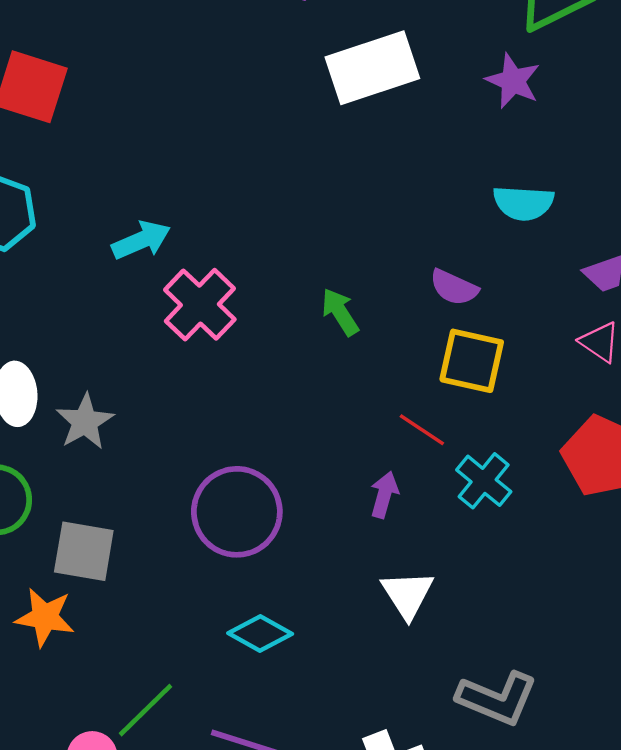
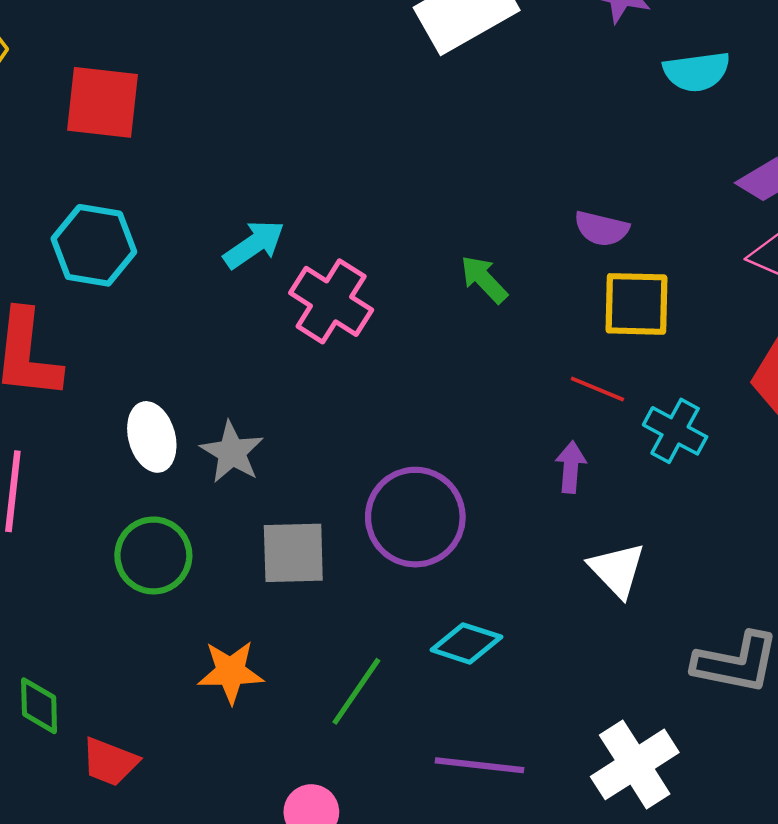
cyan semicircle: (523, 203) -> (697, 72), moved
gray square: (84, 551) -> (293, 553), moved
green line: (145, 710) -> (356, 691), moved

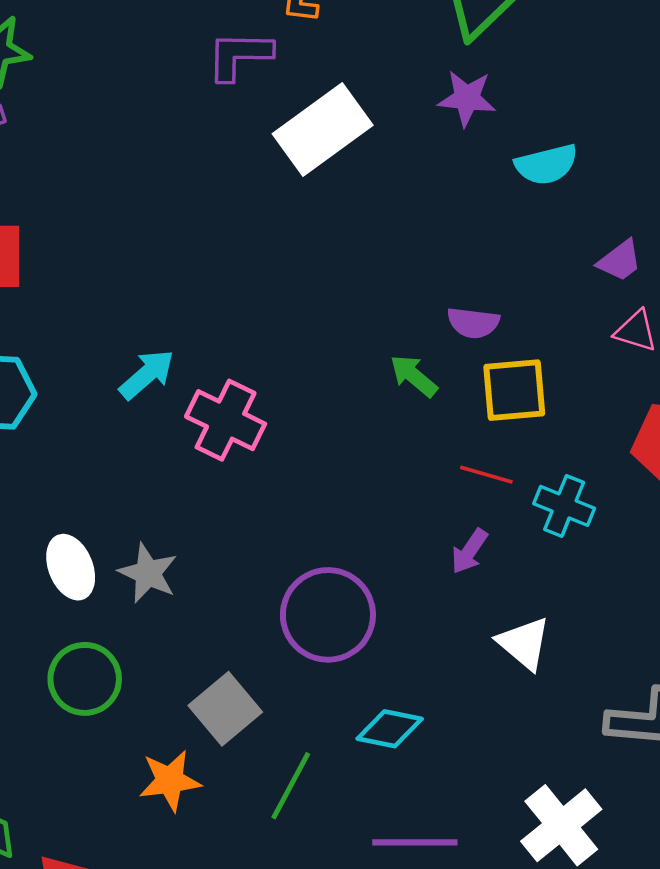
green arrow: (484, 279) -> (414, 376), moved
purple arrow: (571, 467) -> (469, 551), turned -144
gray square: (293, 553) -> (225, 709), moved, turned -32

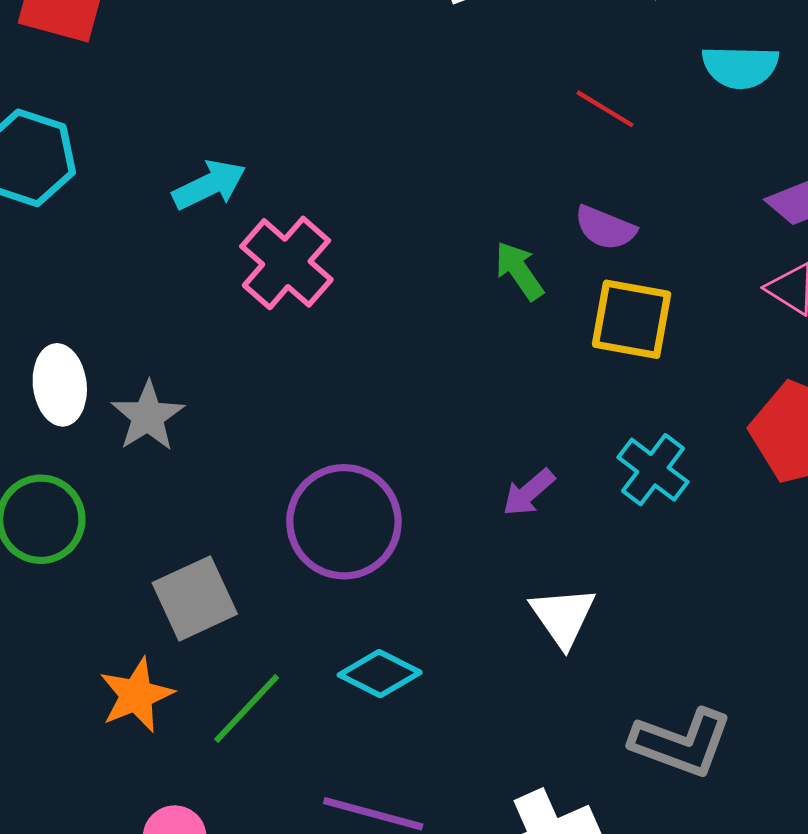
red line: (486, 475) -> (605, 109), moved
orange star: (170, 781) -> (136, 695), moved, turned -30

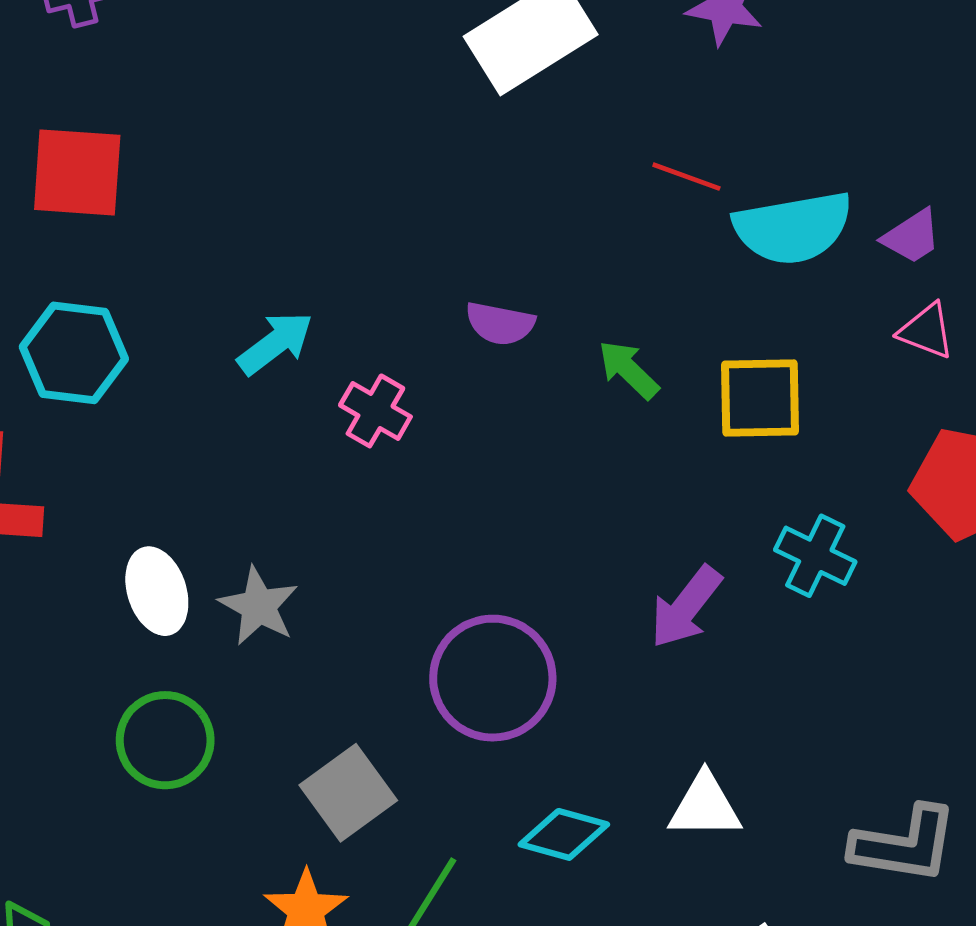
cyan semicircle: (740, 67) -> (793, 228), moved, size x1.4
purple semicircle: (605, 228) -> (500, 324), moved
pink cross: (286, 263) -> (375, 411), size x0.7
purple arrow: (529, 492) -> (686, 607), size x1.4
white triangle: (563, 617) -> (705, 806), moved, turned -44

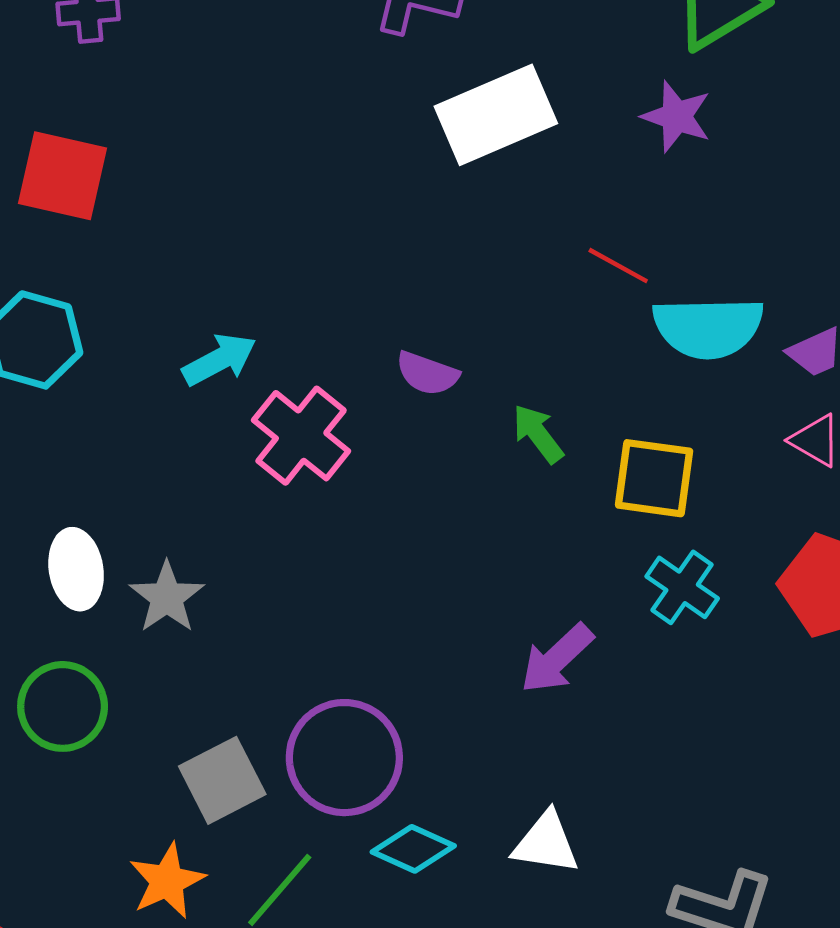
pink cross: (375, 411) -> (301, 436), size x1.5
cyan cross: (815, 556) -> (682, 587), moved
purple circle: (493, 678) -> (344, 758), moved

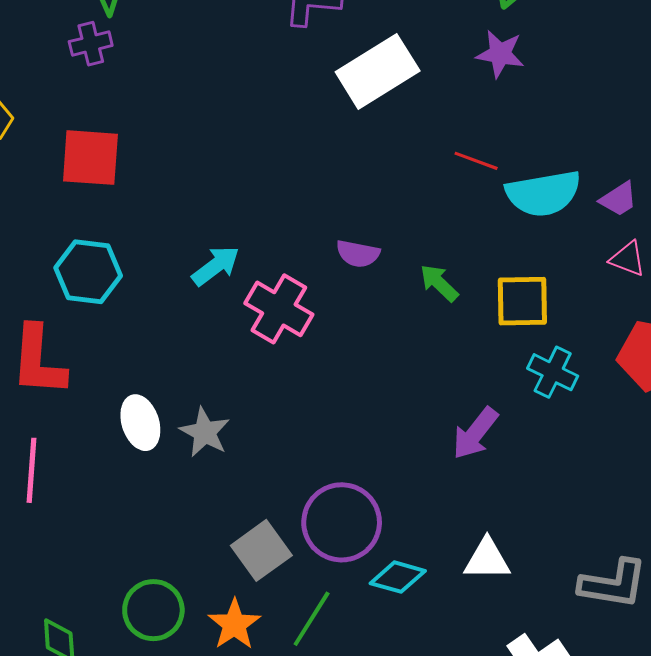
green circle: (63, 706) -> (153, 610), moved

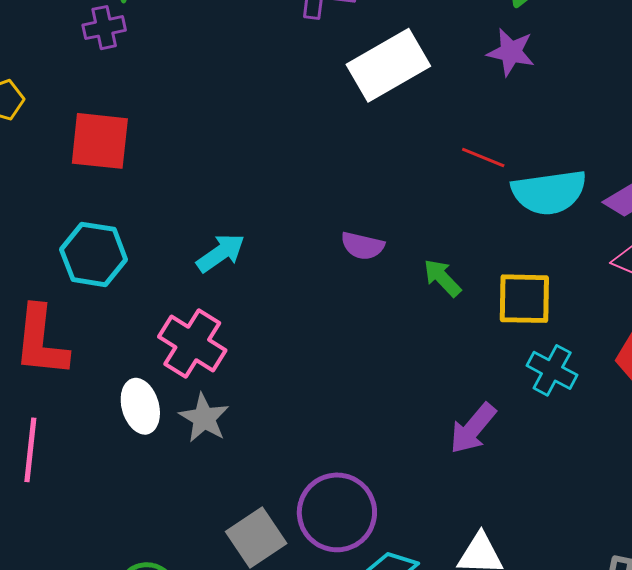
pink cross: (279, 309) -> (192, 344), moved

